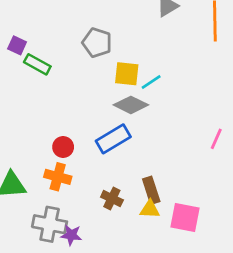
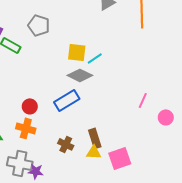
gray pentagon: (97, 43) -> (39, 25), moved
pink square: (185, 217) -> (120, 158), turned -30

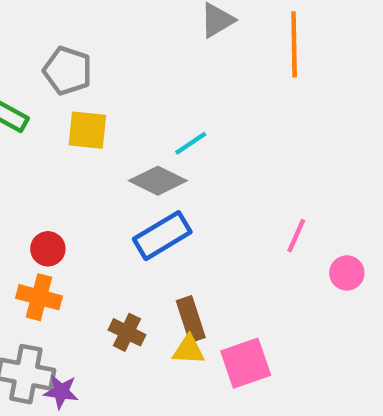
yellow square: (77, 52) -> (87, 130), moved
blue rectangle: (67, 100) -> (162, 236), moved

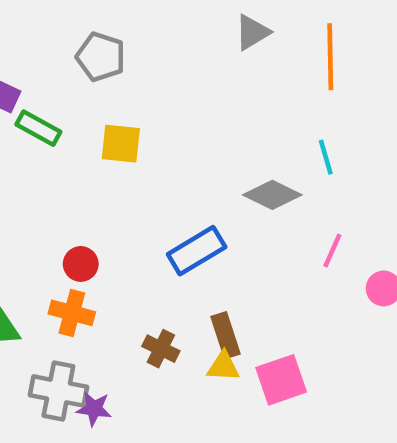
gray pentagon: (68, 71) -> (101, 57), moved
cyan line: (191, 143) -> (326, 157), moved, turned -72
gray diamond: (158, 181) -> (272, 195), moved

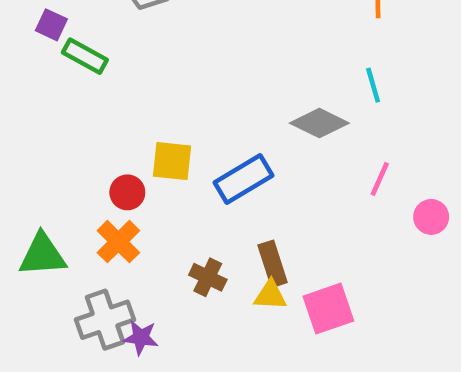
yellow square: (121, 144) -> (172, 161), moved
orange cross: (72, 313) -> (118, 242), turned 30
gray cross: (58, 391) -> (105, 320), turned -30

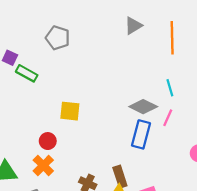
yellow square: (172, 161) -> (70, 111), moved
blue rectangle: (244, 179) -> (141, 134), moved, turned -44
pink line: (380, 179) -> (168, 118), moved

